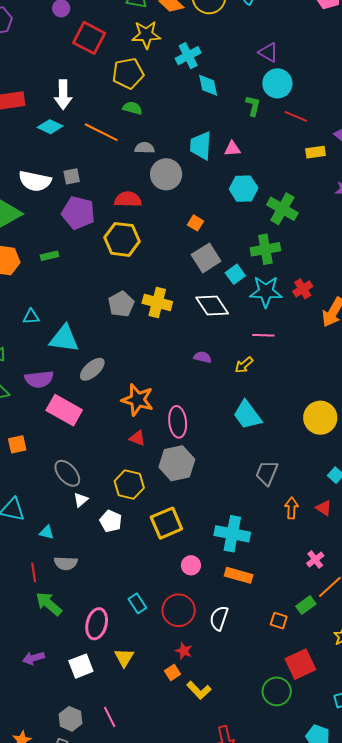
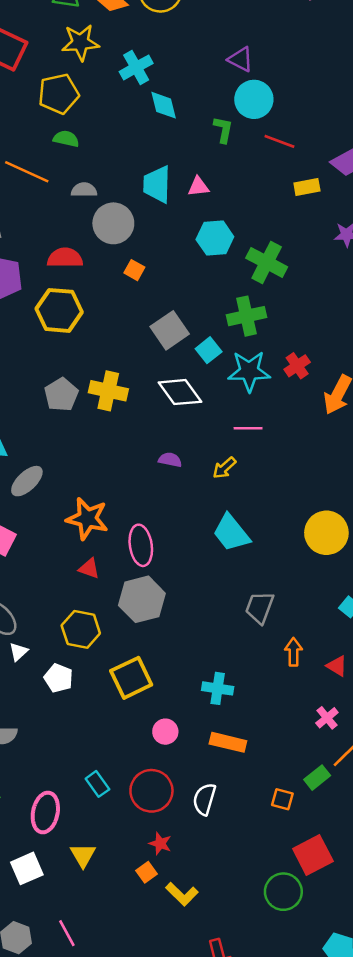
orange square: (196, 223) -> (134, 270), moved
red triangle: (324, 508) -> (337, 666), moved
cyan cross: (232, 534) -> (218, 688), size x0.7

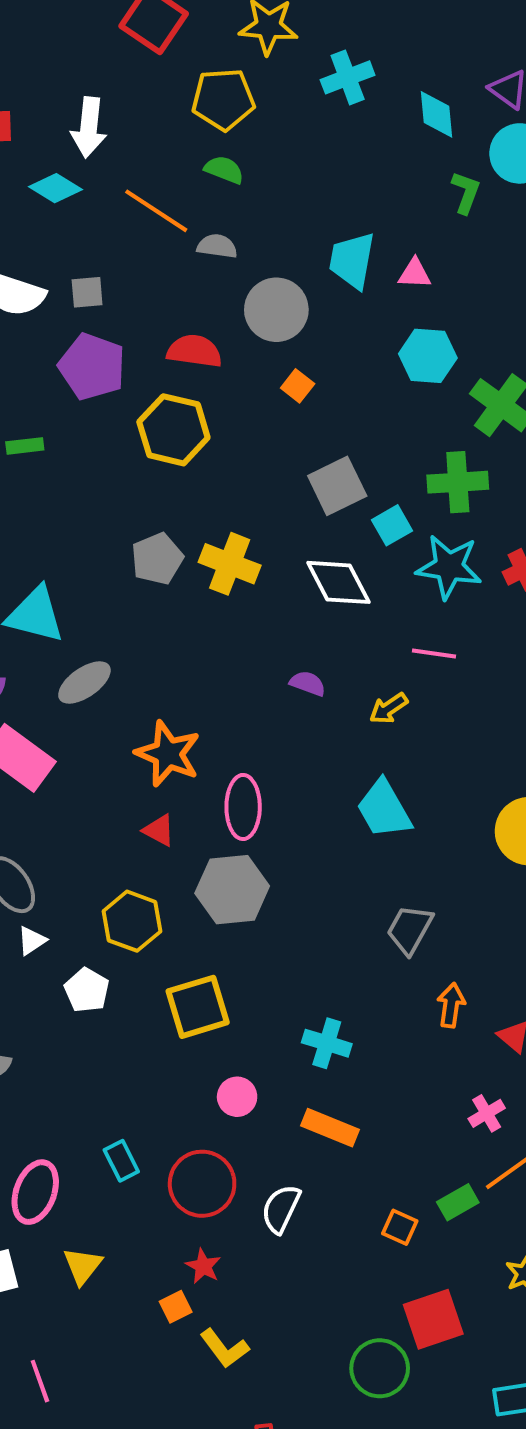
cyan diamond: (164, 105) -> (437, 114), moved
gray semicircle: (84, 190) -> (217, 246), moved

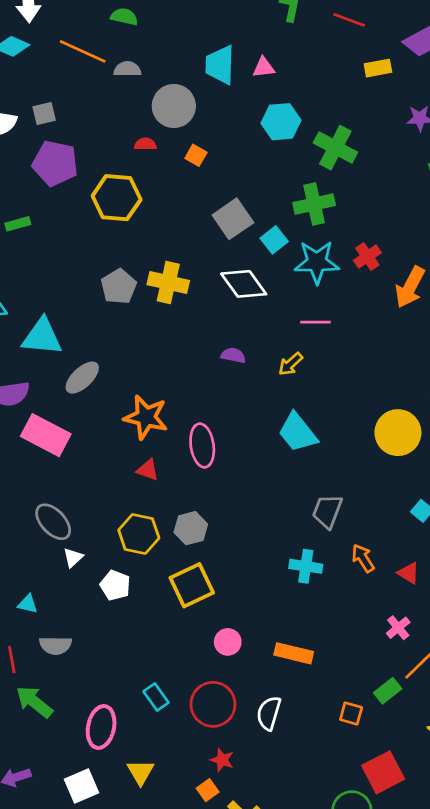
red semicircle: (194, 351) -> (145, 144), moved, size x0.6
gray hexagon: (232, 890) -> (191, 528), moved, size x0.7
orange arrow: (451, 1005) -> (363, 558), turned -32
cyan cross: (327, 1043) -> (306, 566), moved

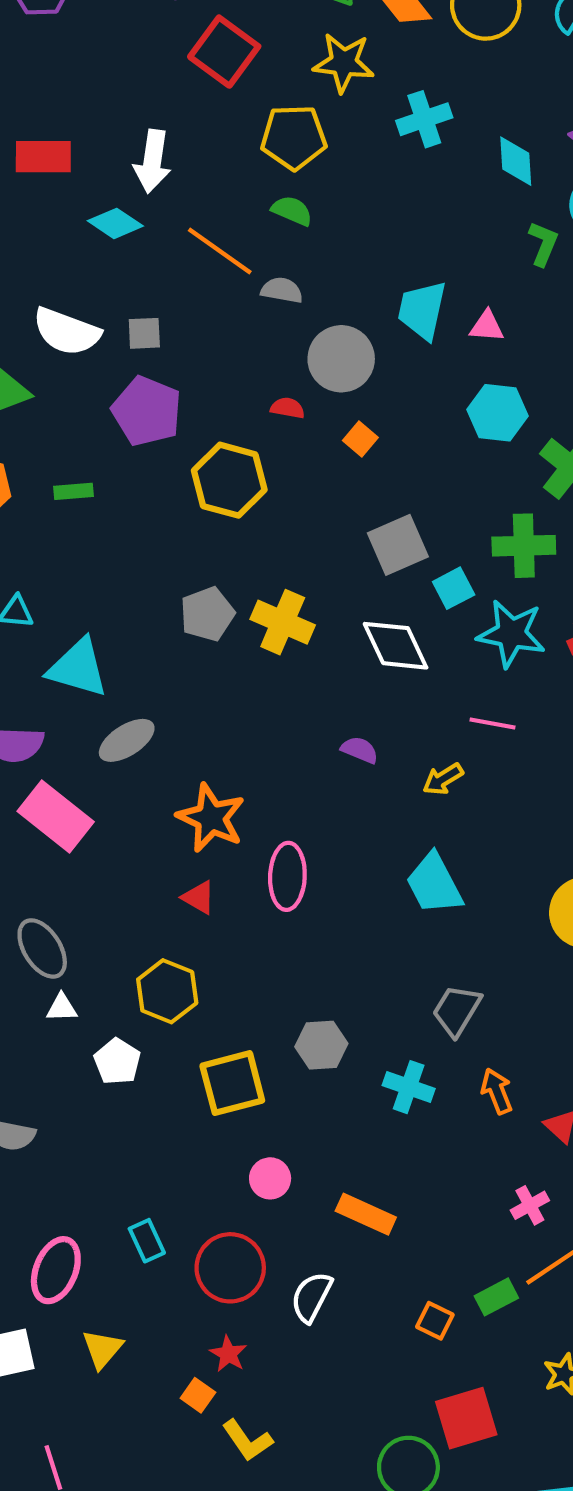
gray hexagon: (191, 528) -> (321, 1045), moved
white triangle: (73, 557) -> (62, 1008), turned 30
orange square: (208, 790) -> (198, 1395), turned -30

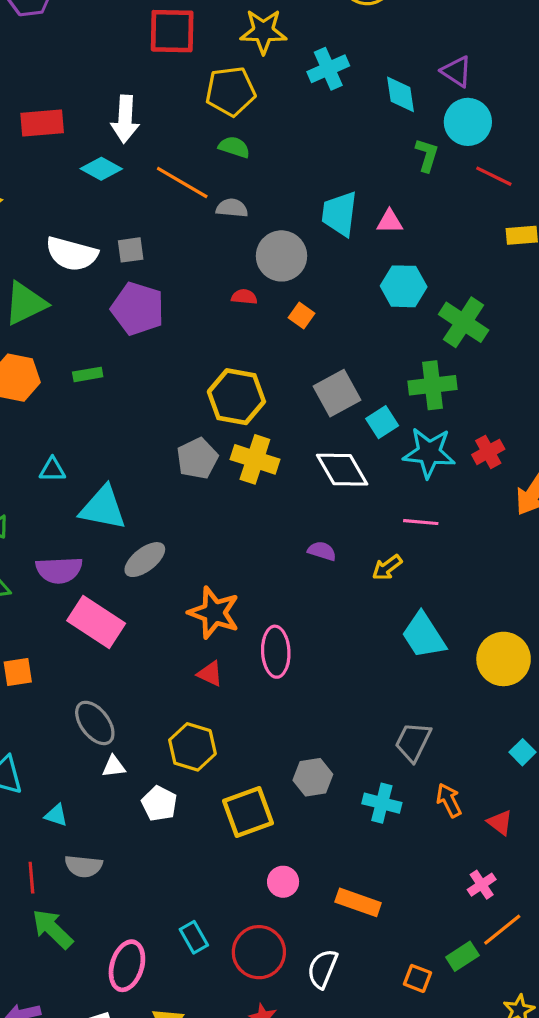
red square: (224, 52) -> (172, 31), turned -30
yellow hexagon: (229, 480) -> (236, 397), moved
cyan trapezoid: (434, 884) -> (424, 635), moved

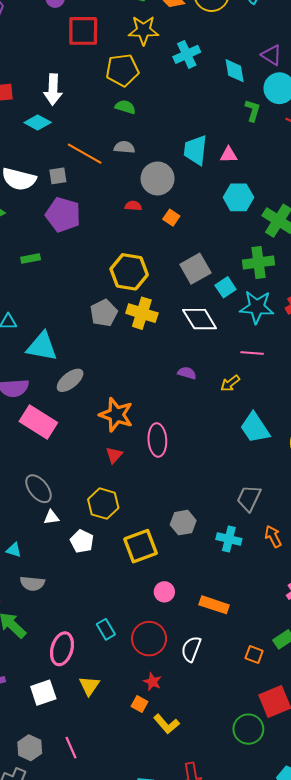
orange line: (182, 183) -> (85, 154), moved
red triangle: (210, 674) -> (114, 455), turned 48

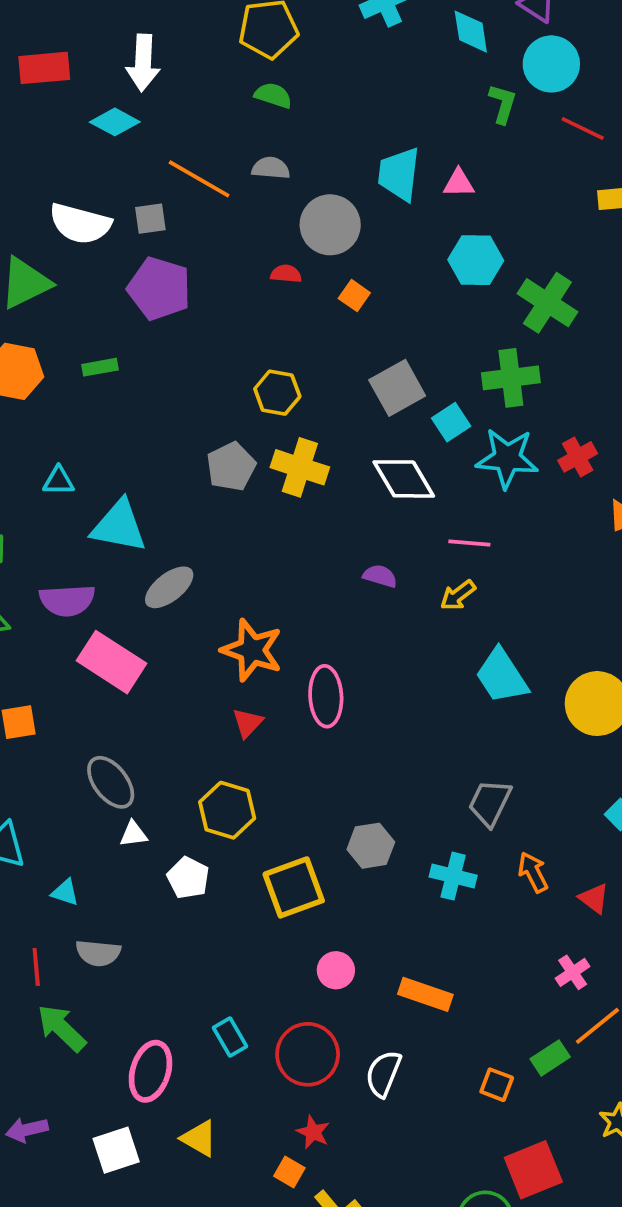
yellow hexagon: (129, 272) -> (277, 393), size x0.7
pink line: (252, 353) -> (469, 543), moved
yellow triangle: (89, 686) -> (199, 1138), turned -35

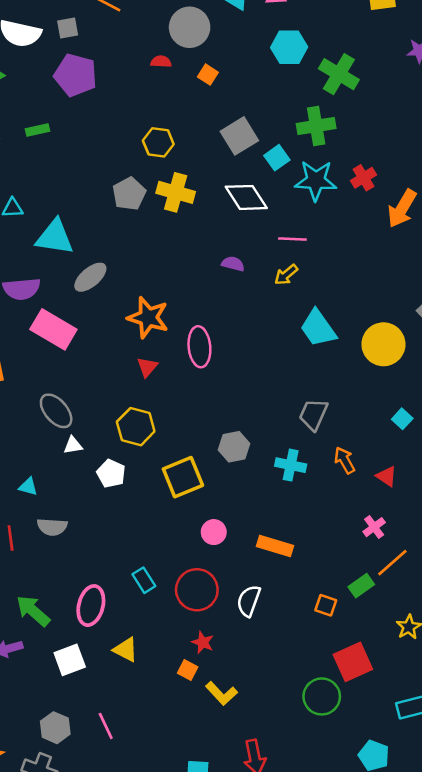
green arrow: (62, 1028) -> (33, 611), moved

